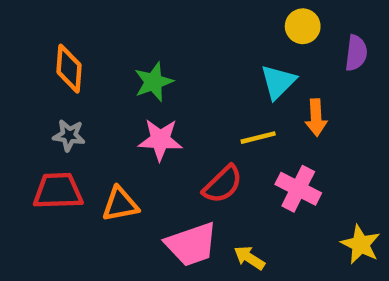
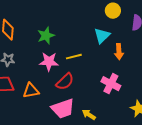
yellow line: (258, 138) -> (74, 57), moved
red semicircle: (223, 184) -> (65, 82), moved

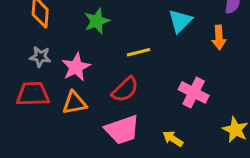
orange arrow: (119, 52) -> (219, 37), moved
pink star: (49, 62) -> (76, 67), moved, turned -30
yellow arrow: (89, 115) -> (173, 139), moved

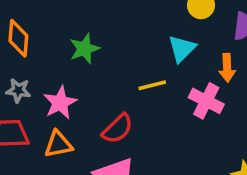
yellow line: (139, 52) -> (152, 85), moved
pink cross: (194, 92) -> (206, 101), moved

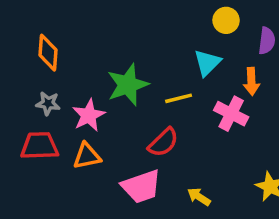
green star: (84, 49) -> (128, 85), moved, size x1.4
red semicircle: (117, 129) -> (163, 142), moved

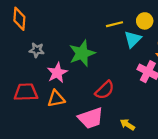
yellow circle: (226, 20) -> (145, 21), moved
orange diamond: (48, 53) -> (19, 19), moved
yellow line: (179, 98) -> (114, 24), moved
gray star: (48, 103) -> (37, 50), moved

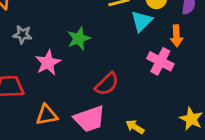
green star: (82, 53) -> (79, 39), size x0.7
orange triangle: (56, 99) -> (47, 115), moved

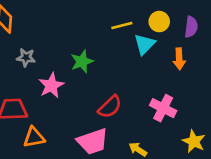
pink cross: (160, 61) -> (163, 108), moved
orange triangle: (47, 115) -> (34, 137), moved

